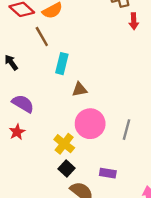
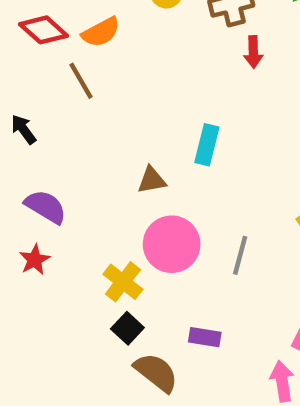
cyan rectangle: (62, 64) -> (207, 145), moved

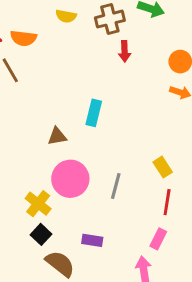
orange semicircle: (101, 32) -> (23, 38), turned 35

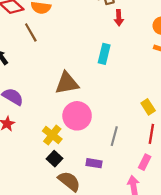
cyan rectangle: (94, 113) -> (104, 54), moved
brown triangle: (57, 136) -> (67, 83), size x1.6
gray line: (116, 186) -> (114, 136), moved

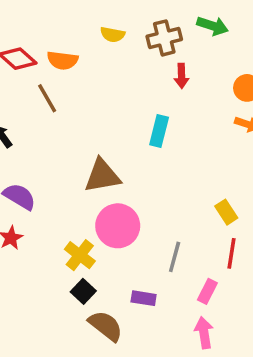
pink rectangle: (145, 162) -> (207, 291), moved

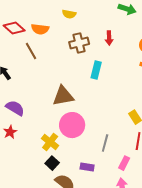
brown cross: (164, 38) -> (79, 43), moved

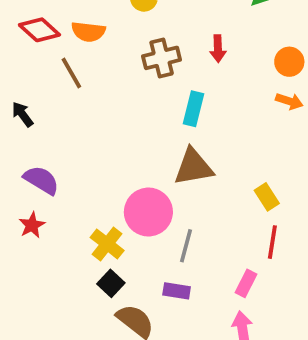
brown triangle: (63, 96) -> (193, 167), moved
gray line: (105, 143) -> (186, 246), moved

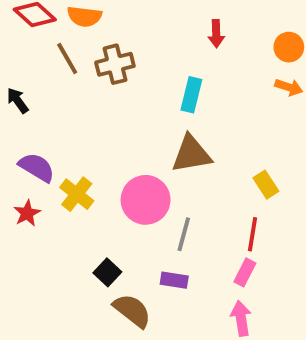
brown cross: (162, 58) -> (115, 64), moved
red line: (272, 242) -> (253, 234), moved
yellow cross: (107, 244) -> (77, 194), moved

